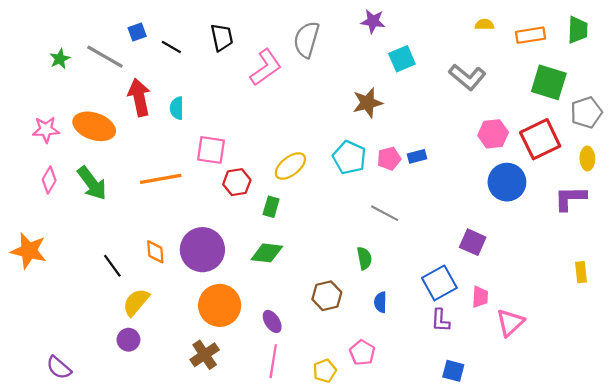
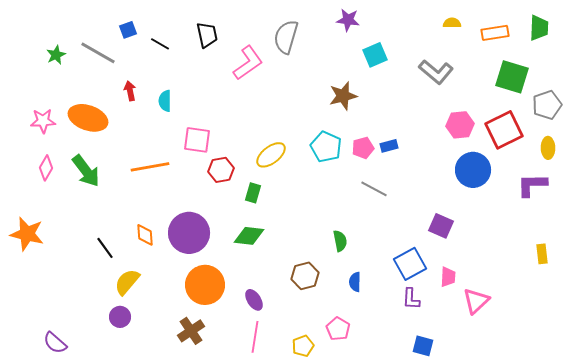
red arrow: (139, 97) -> (130, 91), size x0.6
gray line: (385, 213) -> (374, 189), moved

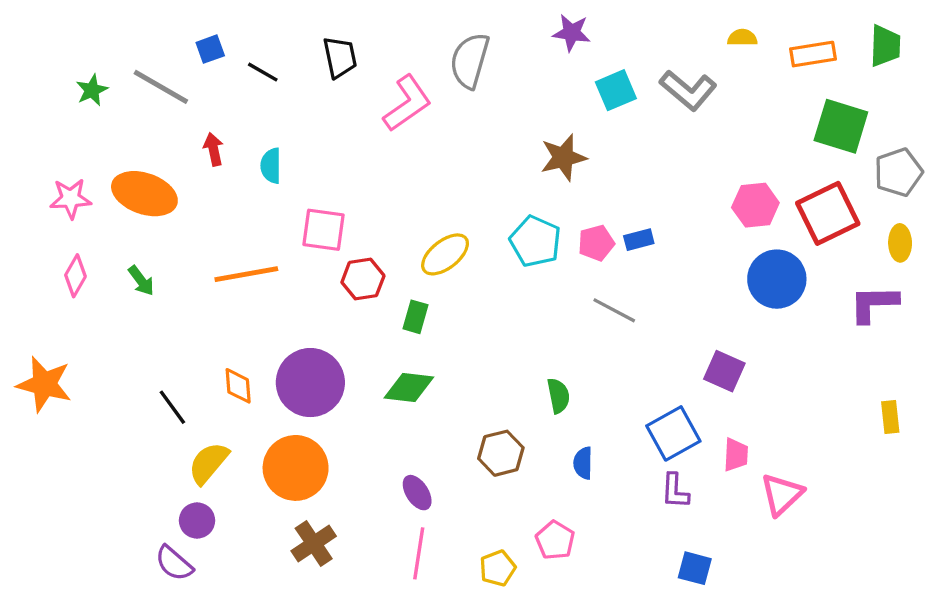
gray L-shape: (436, 72) -> (688, 90), moved
green arrow: (86, 171) -> (141, 281), size x0.6
orange circle: (205, 285) -> (296, 468), moved
purple semicircle: (55, 343) -> (174, 563), moved

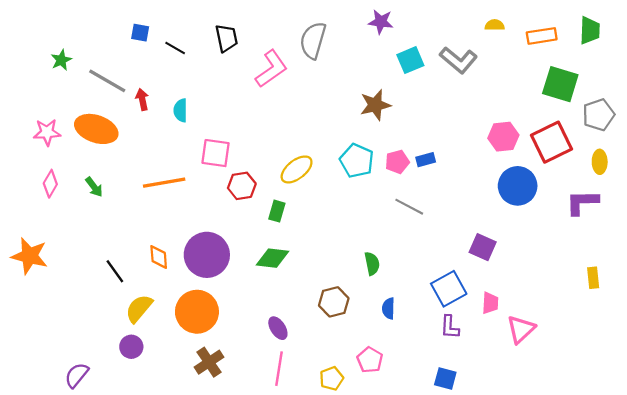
blue square: (210, 49) -> (140, 33), turned 30
gray line: (161, 87) -> (107, 81), moved
purple semicircle: (174, 563) -> (77, 375), moved, turned 88
blue square: (695, 568) -> (445, 378), moved

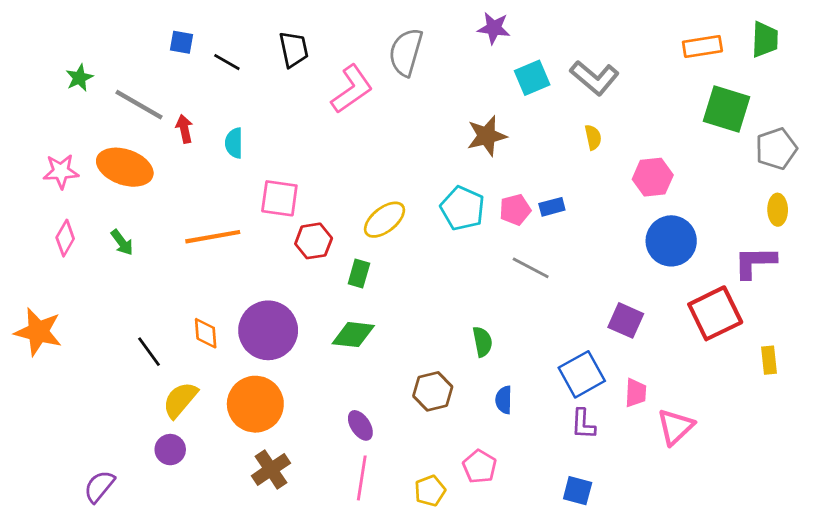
yellow semicircle: (495, 25) -> (593, 137), moved, turned 78
red square: (552, 142) -> (715, 313), moved

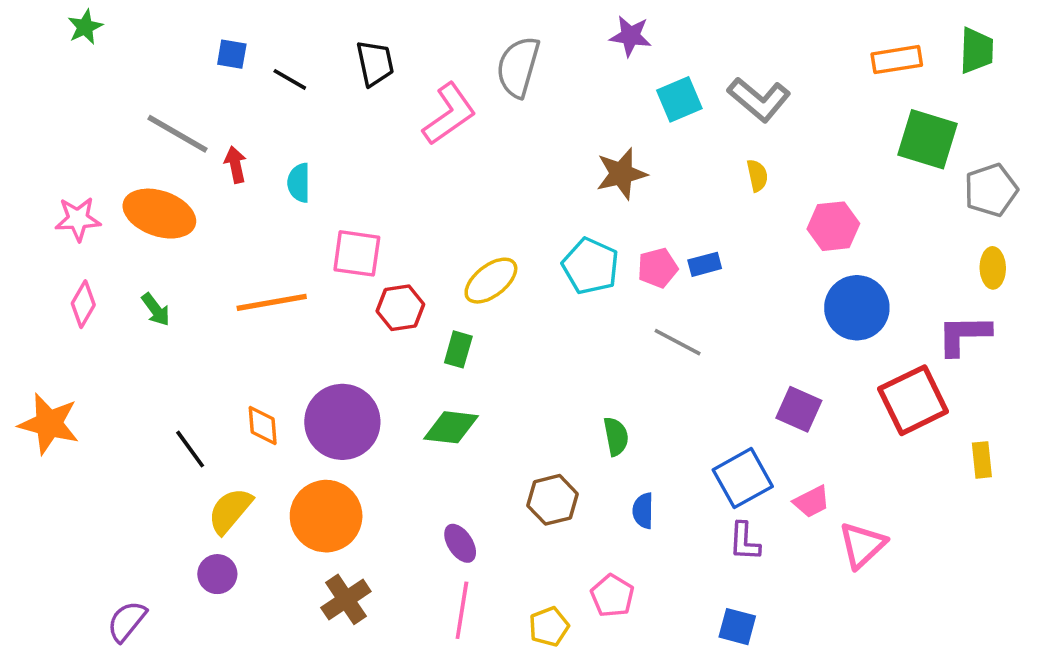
green star: (79, 78) -> (85, 27), moved
pink trapezoid: (636, 393) -> (812, 502), turned 60

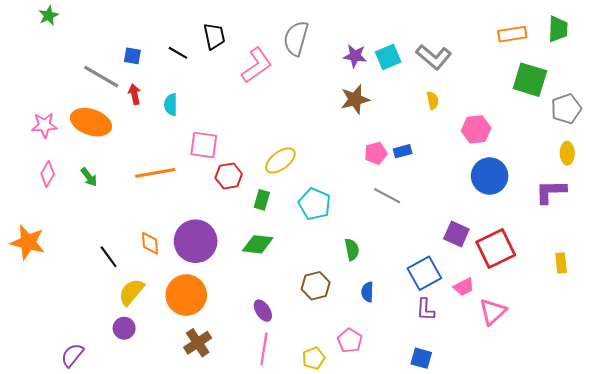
purple star: (630, 36) -> (355, 56), moved
blue square: (232, 54) -> (132, 56), moved
black line: (290, 79) -> (178, 53), moved
cyan pentagon: (591, 266) -> (315, 204), moved
red square: (913, 400) -> (496, 248), moved

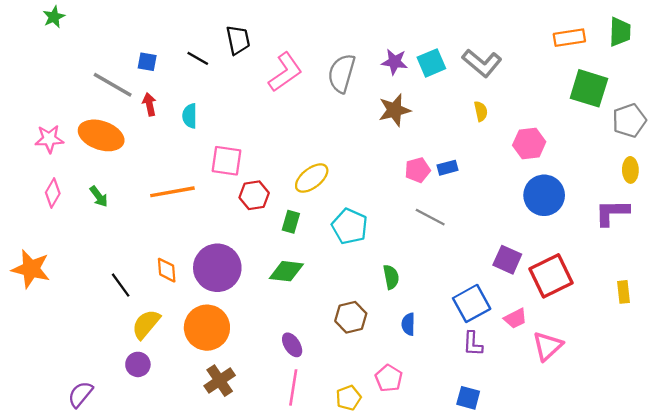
gray semicircle: (296, 38) -> (342, 73), moved

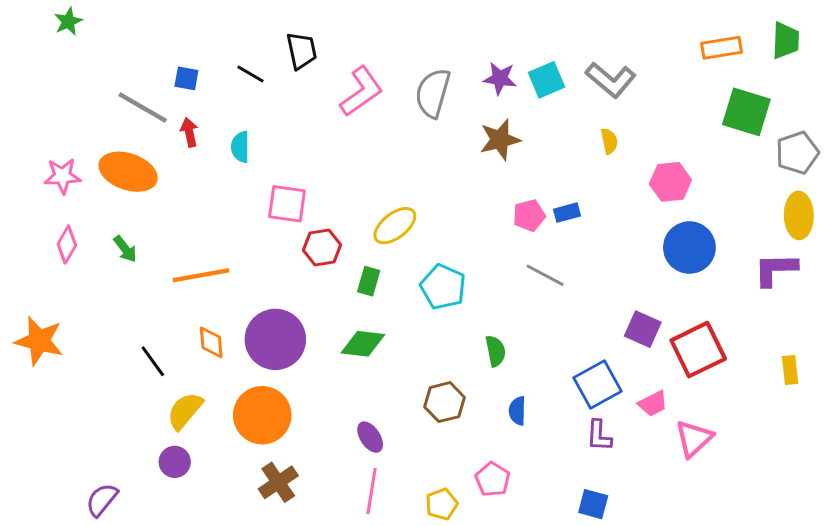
yellow ellipse: (630, 170) -> (799, 215), size x1.4
orange line: (172, 192) -> (201, 275), moved

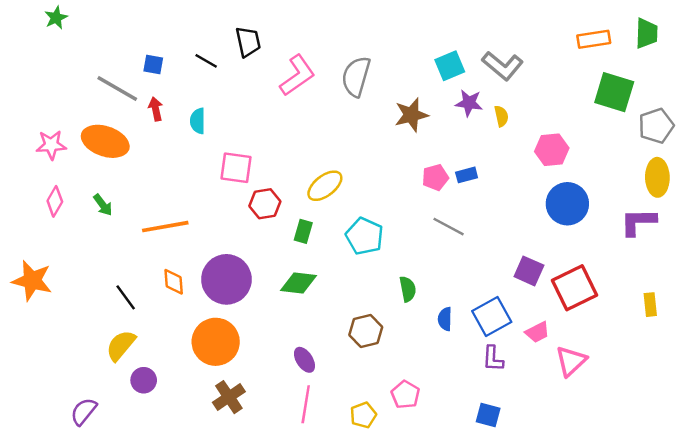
purple star: (500, 78) -> (469, 103), moved
yellow semicircle: (185, 411) -> (121, 345), moved
blue semicircle: (517, 411) -> (445, 319), moved

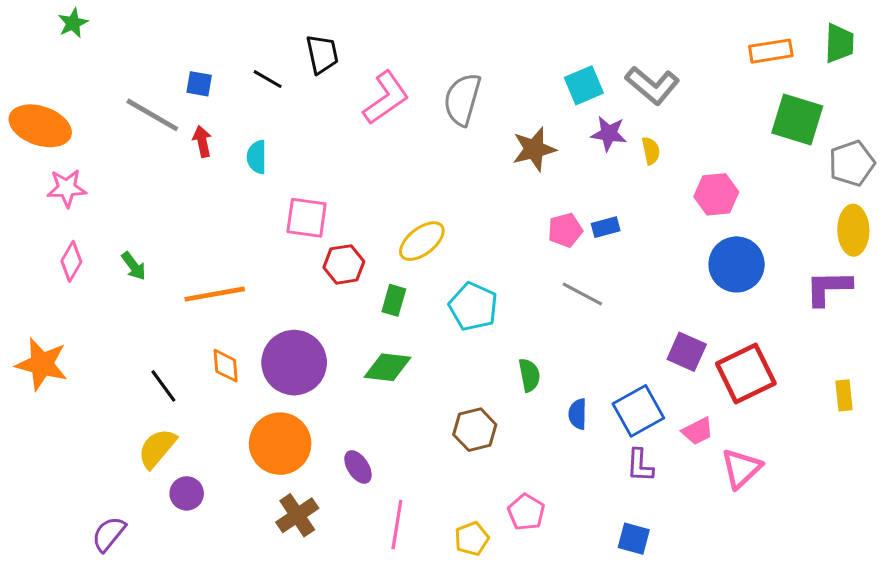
orange ellipse: (105, 141) -> (40, 126), moved
purple ellipse: (304, 360) -> (358, 467), moved

